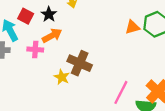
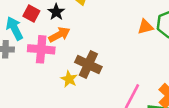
pink cross: (35, 50) -> (41, 49), size x1.5

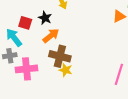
pink cross: (41, 49) -> (26, 69), moved
brown cross: (88, 64) -> (60, 56), moved

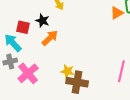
brown cross: (60, 56) -> (77, 82), moved
pink cross: (26, 69) -> (28, 73), turned -30

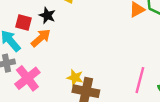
orange arrow: (50, 38) -> (41, 38), moved

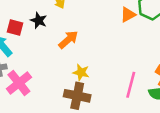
orange arrow: (41, 38) -> (68, 40), moved
yellow star: (75, 78) -> (81, 72), moved

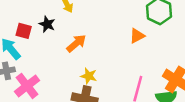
orange triangle: (128, 15) -> (137, 36), moved

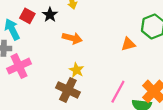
orange arrow: (76, 43) -> (72, 38), turned 42

